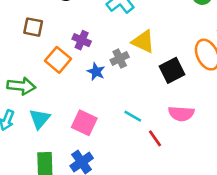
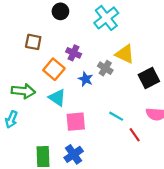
gray cross: (120, 59) -> (105, 68), turned -32
cyan triangle: (40, 119) -> (57, 98), moved, turned -36
pink square: (84, 123) -> (76, 122), turned -30

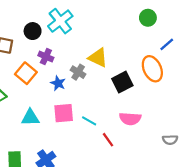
black circle: (60, 11) -> (33, 31), moved
cyan cross: (106, 18) -> (60, 21), moved
cyan triangle: (57, 98) -> (30, 118), moved, turned -36
pink square: (76, 122) -> (64, 113), moved

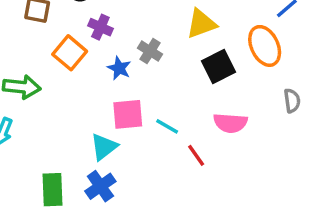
yellow triangle: (98, 58) -> (201, 24), moved, turned -45
cyan triangle: (30, 118) -> (104, 147), moved, turned -36
gray semicircle: (170, 140) -> (292, 101), moved, turned -96

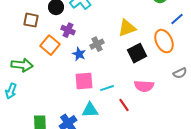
gray cross: (150, 51) -> (97, 44), turned 32
gray semicircle: (292, 101) -> (180, 73), turned 72
cyan line: (167, 126) -> (107, 88), turned -48
cyan triangle: (104, 147) -> (90, 110), moved, turned 36

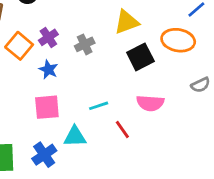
purple cross: (68, 30) -> (48, 37), moved, turned 32
orange ellipse: (164, 41) -> (178, 40), turned -55
blue star: (79, 54) -> (48, 70), moved
pink square: (84, 81) -> (47, 107), moved

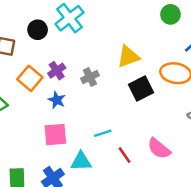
pink semicircle: (150, 103) -> (159, 149), moved, turned 35

